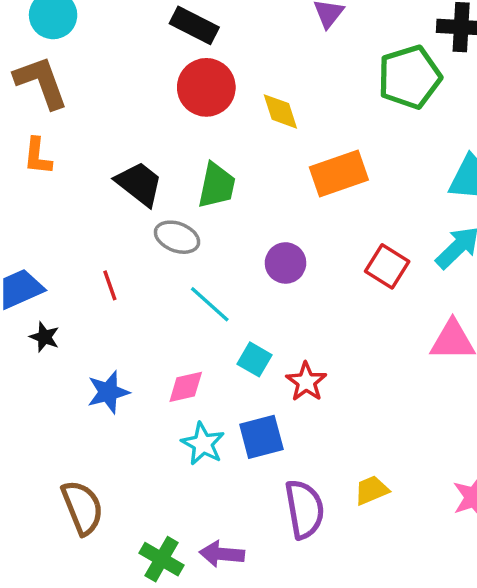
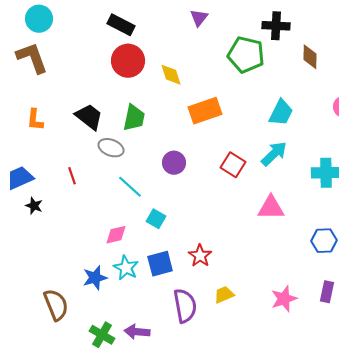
green pentagon: (409, 77) -> (246, 55), turned 30
orange L-shape: (38, 156) -> (35, 120), moved
red star: (306, 382) -> (200, 256), moved
blue star: (108, 392) -> (95, 278), moved

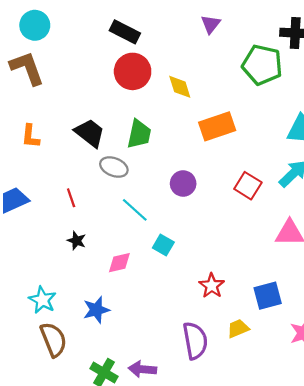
black star: (34, 206) -> (77, 241), moved
blue square: (160, 264) -> (268, 296), moved
cyan star: (126, 268) -> (42, 300), moved

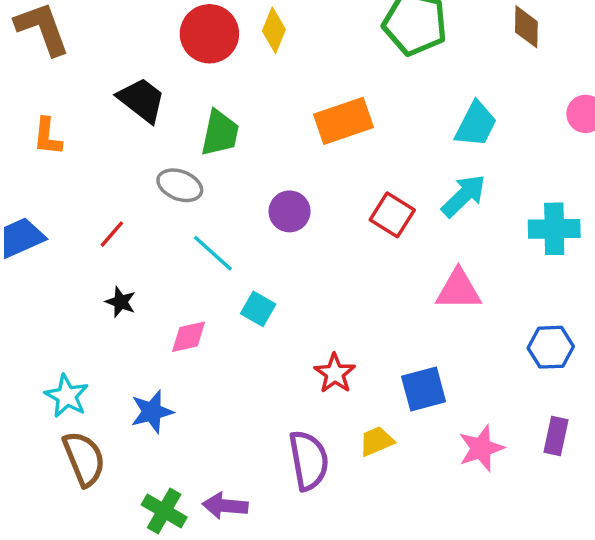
yellow diamond: (180, 87) -> (274, 30), moved, turned 40
black trapezoid: (90, 133) -> (141, 100), moved
red line: (71, 198) -> (112, 234), turned 60

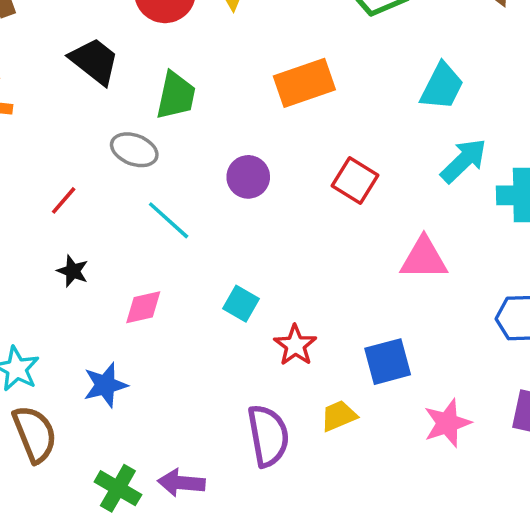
cyan arrow: (464, 196) -> (464, 161), moved
cyan square: (258, 309) -> (241, 304), moved

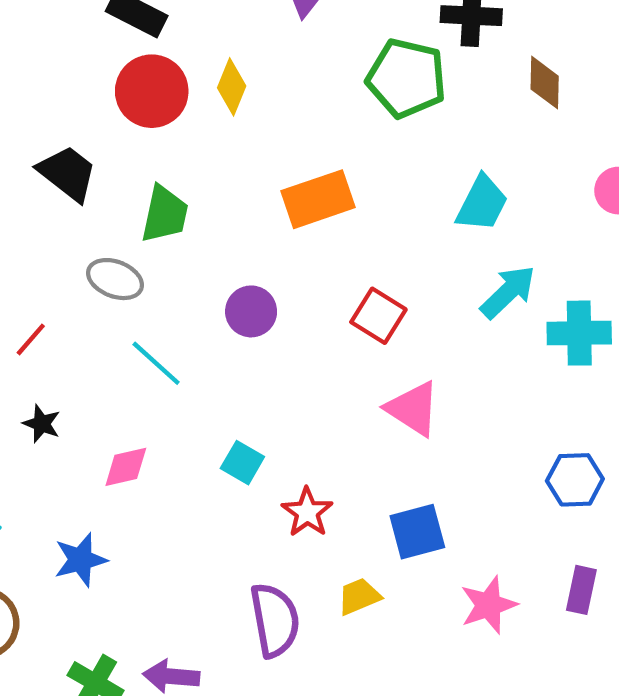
pink triangle: (424, 258) -> (413, 409), moved, turned 33

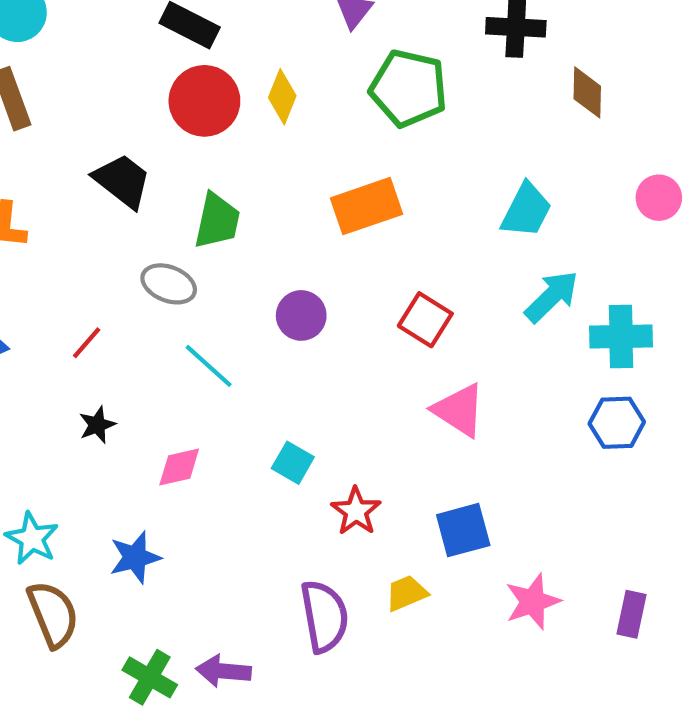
green pentagon: (407, 78) -> (409, 88), moved
black star: (42, 424) -> (97, 425), turned 30
blue hexagon: (575, 480) -> (617, 423), moved
purple rectangle: (581, 590) -> (632, 614), moved

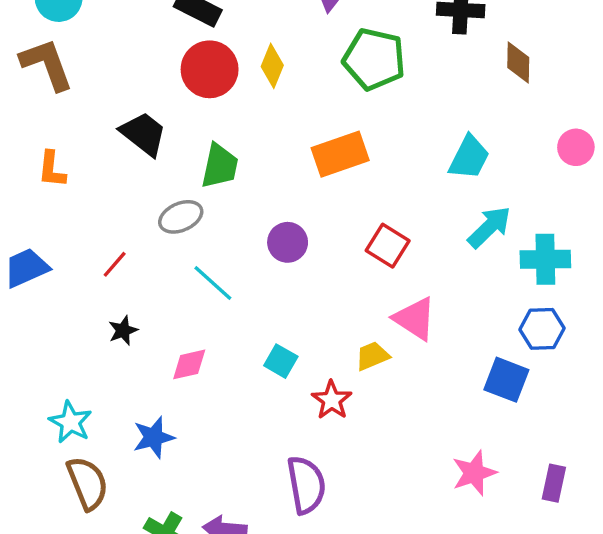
gray ellipse: (169, 284) -> (181, 217), turned -45
blue square: (463, 530) -> (506, 380), moved, turned 36
yellow trapezoid: (406, 593) -> (372, 356), moved

